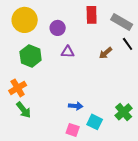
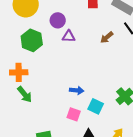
purple circle: (58, 28) -> (58, 20), moved
orange cross: (18, 88) -> (19, 72), turned 30

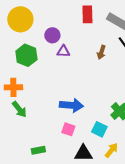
brown arrow: (107, 37) -> (101, 52), turned -32
blue arrow: (77, 90) -> (71, 105), size x1.6
cyan square: (96, 106) -> (99, 129), moved

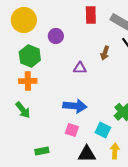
purple triangle: (63, 51) -> (80, 68), moved
orange cross: (13, 87) -> (28, 81), moved
yellow arrow: (111, 150) -> (115, 151), turned -35

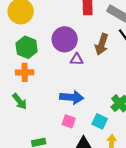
purple circle: (56, 36) -> (65, 39), moved, size x1.6
brown arrow: (105, 53) -> (102, 44), size x1.5

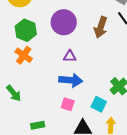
purple triangle: (77, 59) -> (70, 56), moved
orange cross: (25, 72) -> (24, 55), turned 36
green arrow: (20, 101) -> (14, 93), moved

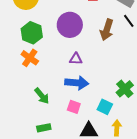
green arrow: (14, 93) -> (42, 96), moved

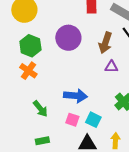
purple triangle: (76, 59) -> (111, 67), moved
cyan square: (105, 107) -> (93, 120), moved

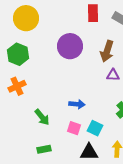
green hexagon: (30, 46) -> (18, 54), moved
orange cross: (28, 71) -> (17, 86), moved, turned 30
blue arrow: (75, 96) -> (77, 104), size x0.7

